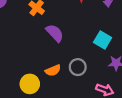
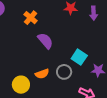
cyan square: (103, 40) -> (79, 57), moved

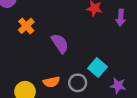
orange cross: (31, 18) -> (26, 26), moved

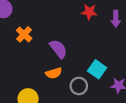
orange semicircle: (51, 82) -> (54, 73), moved

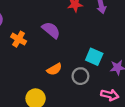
purple semicircle: (58, 49) -> (51, 30), moved

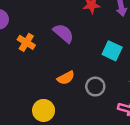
cyan square: (94, 57) -> (112, 51), moved

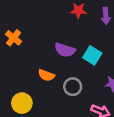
purple semicircle: (63, 33) -> (65, 50), moved, turned 150
orange semicircle: (66, 78) -> (46, 75), turned 42

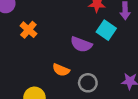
cyan square: (92, 55) -> (106, 30), moved

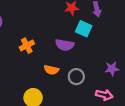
orange cross: (28, 30) -> (27, 46), moved, turned 32

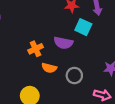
orange cross: (27, 46) -> (36, 49), moved

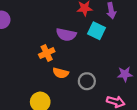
purple semicircle: (63, 43) -> (66, 35), moved

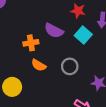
gray circle: (87, 81) -> (70, 66), moved

